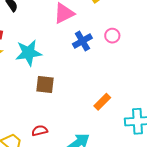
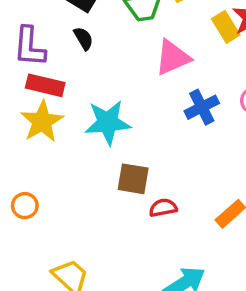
red semicircle: (40, 131) -> (163, 208), moved

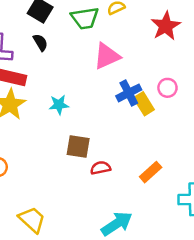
yellow rectangle: (226, 27) -> (144, 104), moved
cyan star: (108, 122) -> (59, 105), size x0.6

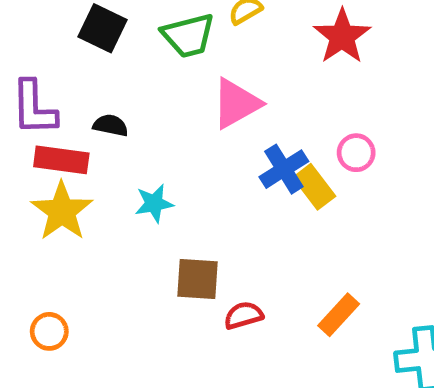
black semicircle: (40, 42) -> (111, 125), moved, turned -42

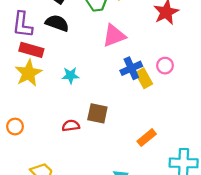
black semicircle: (111, 125) -> (57, 23), moved, size x1.5
brown square: (197, 279) -> (97, 113), moved
red semicircle: (244, 315) -> (71, 126), moved

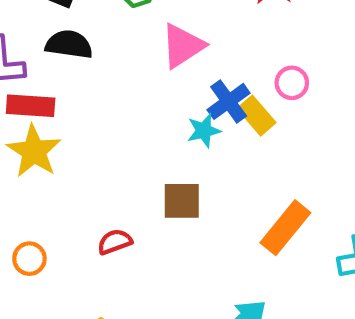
cyan star: (71, 75) -> (204, 131), moved
red semicircle: (71, 126) -> (115, 242), moved
orange rectangle: (147, 138) -> (285, 228), size x1.4

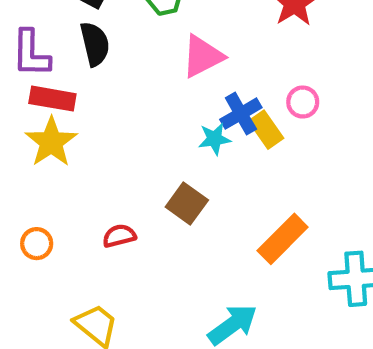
black semicircle: (69, 44) -> (95, 44), turned 63
brown square: (182, 201) -> (187, 203), turned 30

